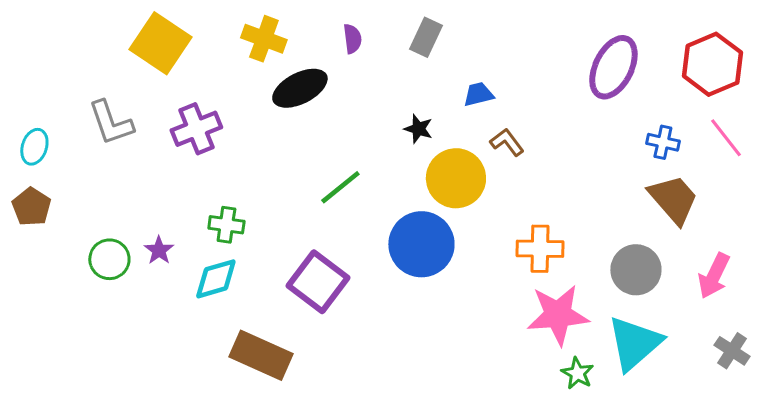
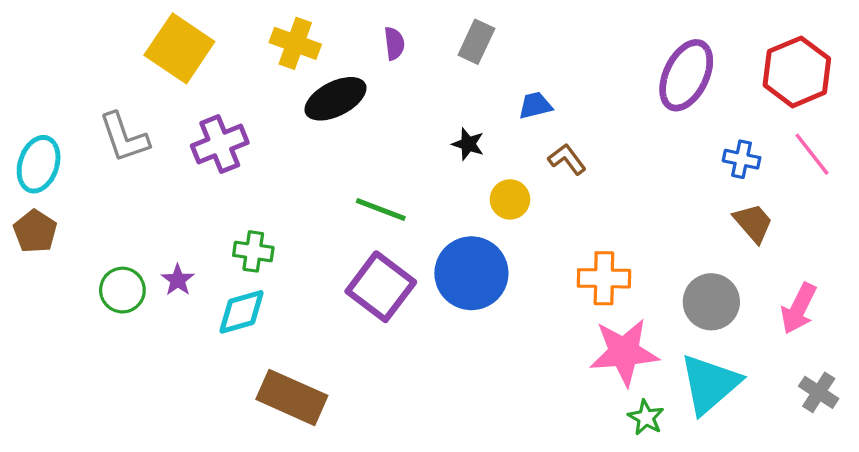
cyan ellipse: (34, 147) -> (39, 164), size x1.4
yellow circle: (456, 178) -> (510, 199), size x0.6
green line: (340, 187) -> (381, 210), turned 60
brown trapezoid: (673, 199) -> (753, 223), size x0.7
purple square: (318, 282) -> (381, 287), moved

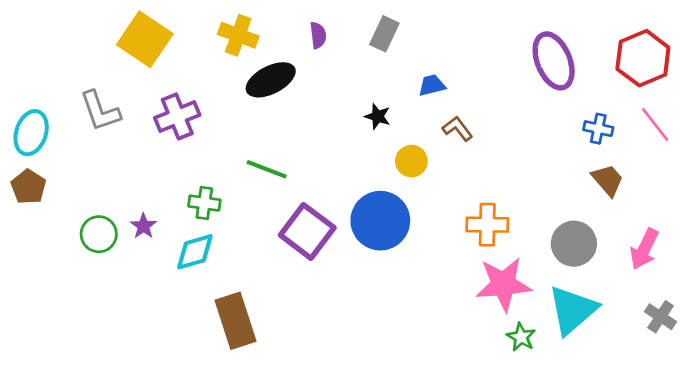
purple ellipse: (686, 75) -> (554, 61), turned -48
green line: (381, 210) -> (267, 169), moved
brown rectangle: (292, 397) -> (235, 321), turned 48

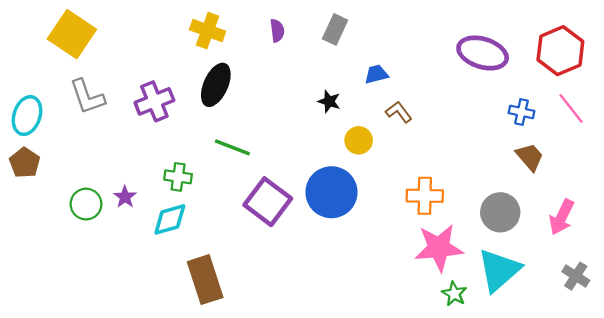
yellow square: (145, 39) -> (72, 34), moved
purple ellipse: (554, 61) -> (483, 53), turned -51
black ellipse: (271, 80) -> (216, 85), moved, turned -39

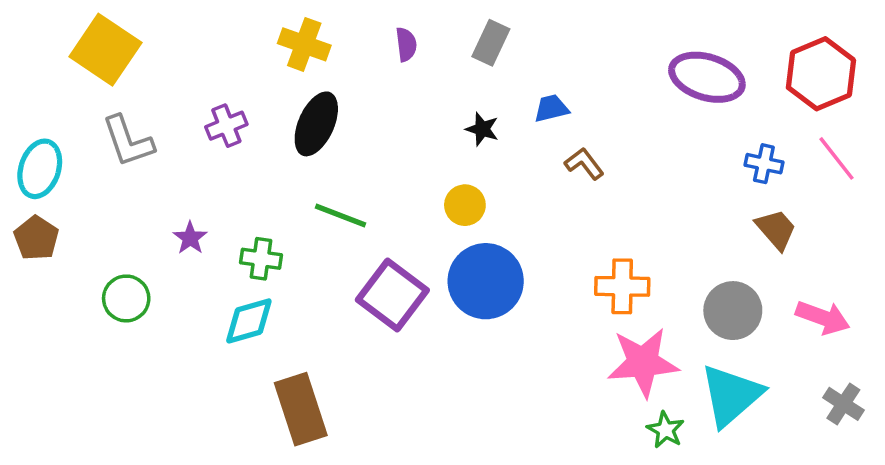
purple cross: (154, 101) -> (226, 126), moved, size x0.7
black star: (329, 101) -> (482, 129), moved
yellow circle: (359, 140) -> (465, 205), moved
purple star: (125, 197) -> (190, 238), moved
pink arrow: (562, 217) -> (823, 317), turned -96

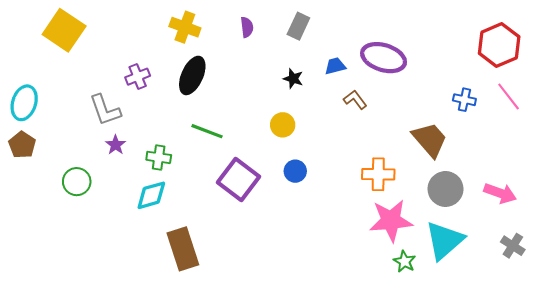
purple ellipse: (707, 77) -> (384, 58), moved
gray L-shape: (128, 141) -> (105, 110), moved
brown trapezoid: (776, 229) -> (430, 140), moved, size x1.4
blue circle: (486, 281) -> (295, 171), size x0.5

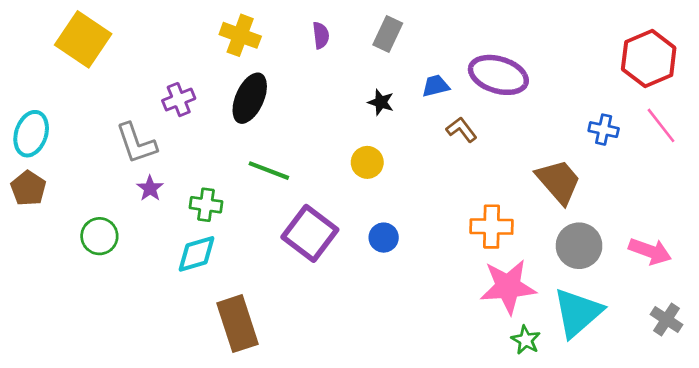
blue circle: (295, 171) -> (384, 238), moved

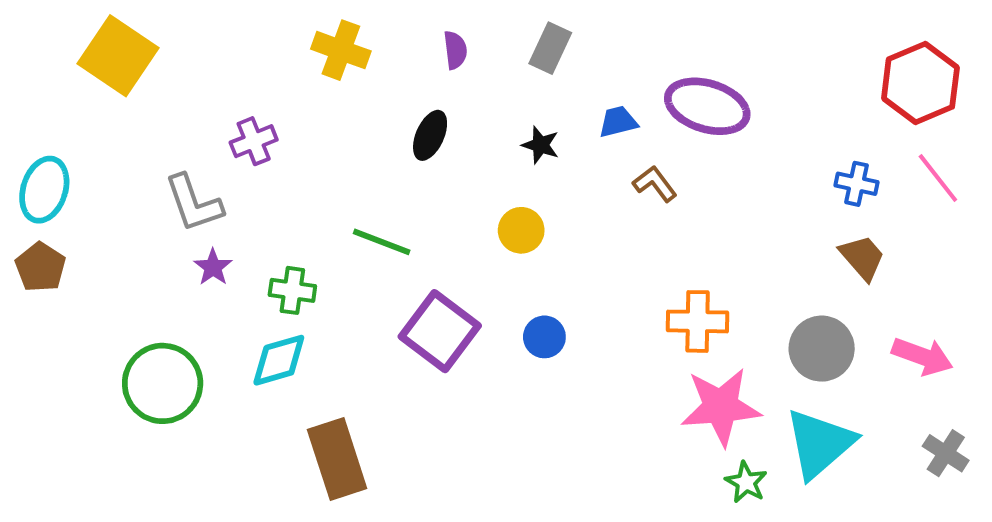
black ellipse: (250, 98) -> (430, 135), moved, size x0.7
brown trapezoid: (559, 181) -> (862, 257), moved, size x0.7
green circle: (99, 236) -> (163, 383), moved, size x1.5

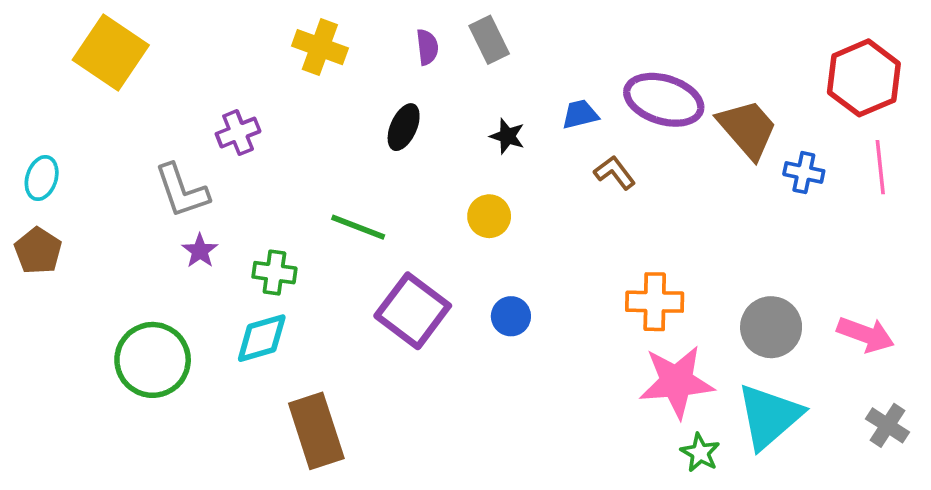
gray rectangle: (550, 48) -> (489, 40), moved, turned -51
pink line: (938, 178) -> (880, 167), turned 32
cyan ellipse: (44, 190) -> (42, 178), size x0.7
brown trapezoid: (862, 257) -> (747, 129), moved, size x1.4

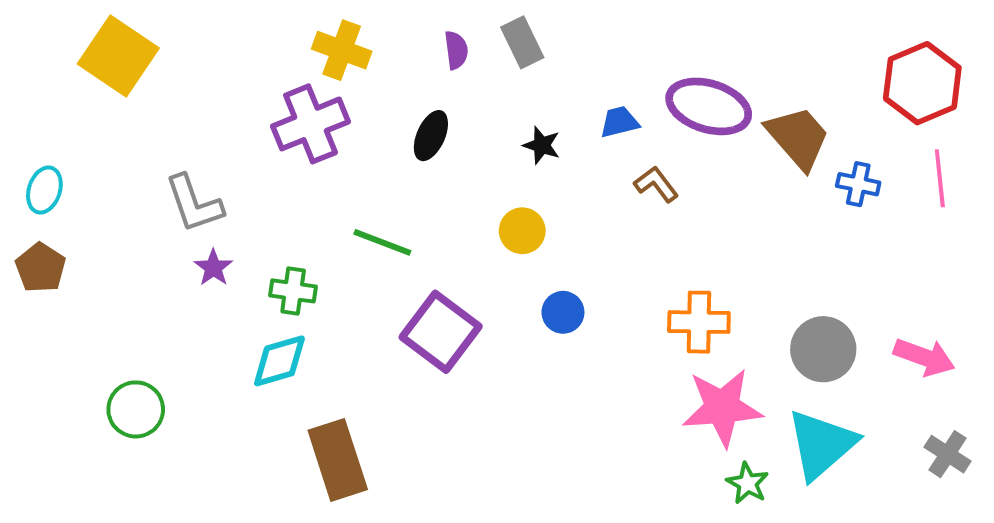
purple cross: (238, 133) -> (311, 124), moved, size x1.6
blue circle: (511, 316) -> (563, 312), moved
green circle: (153, 360) -> (136, 409), moved, size x0.7

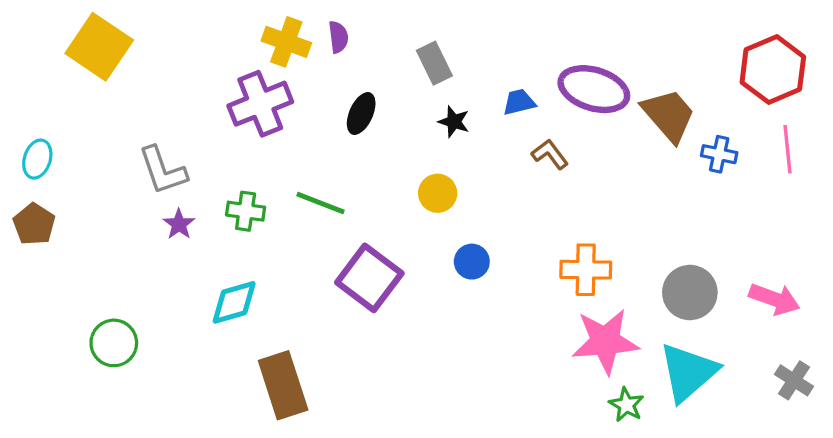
gray rectangle: (522, 42) -> (434, 63), moved
purple semicircle: (456, 50) -> (338, 37), moved
green cross: (293, 291) -> (246, 211), moved

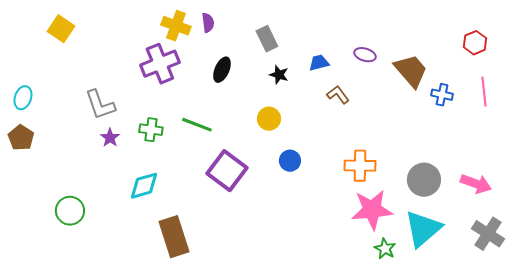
yellow square: (99, 47) -> (61, 29), size x0.7
red hexagon: (773, 70) -> (475, 43), size x0.6
purple ellipse: (594, 89) -> (365, 55), size x0.5
gray cross: (794, 380) -> (488, 234), size x1.4

